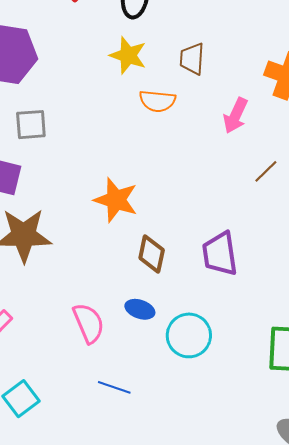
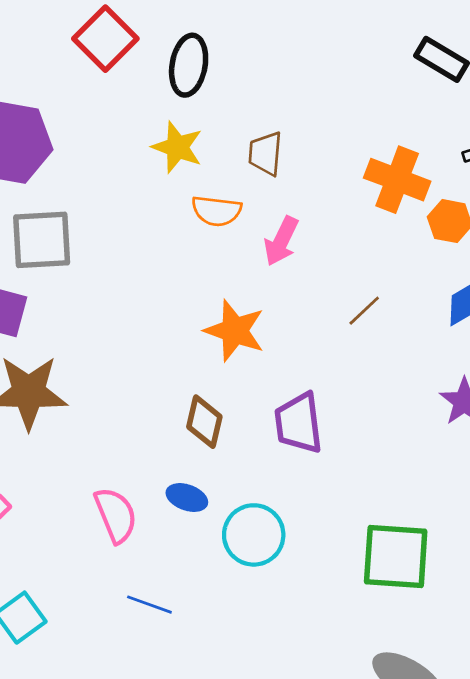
pink arrow: (235, 116) -> (281, 241), moved
gray square: (31, 125) -> (42, 240), size x1.4
orange star: (116, 200) -> (235, 331), moved

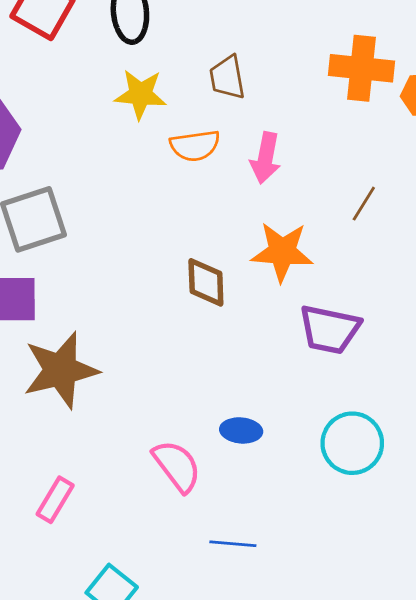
orange star: (235, 331) -> (282, 252), moved
brown diamond: (204, 422) -> (206, 282), moved
purple trapezoid: (299, 423) -> (330, 329), turned -56
cyan circle: (254, 535) -> (352, 443), moved

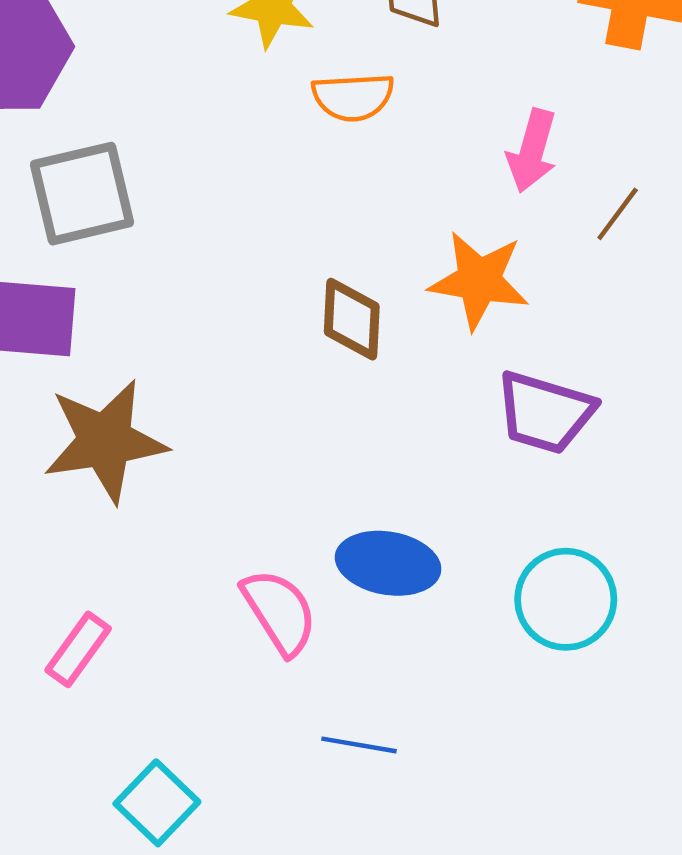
pink arrow: (265, 158) -> (532, 151), moved
blue ellipse: (241, 430) -> (388, 563), size x1.5

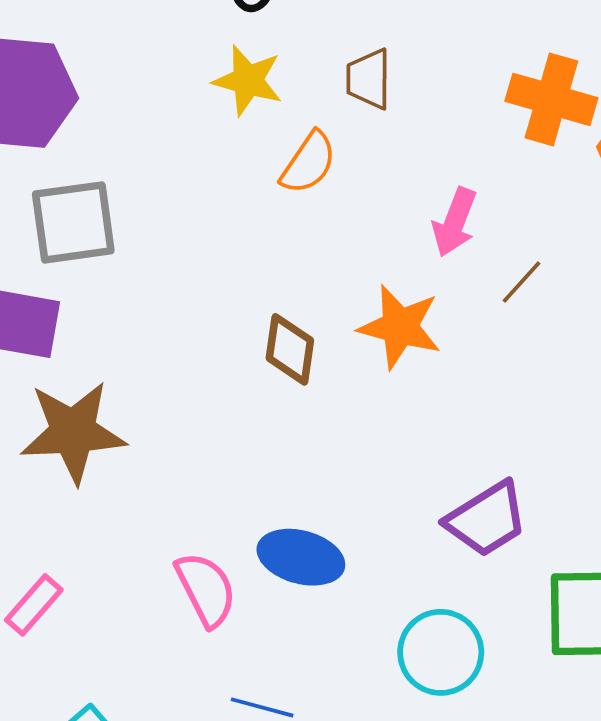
orange semicircle: (353, 97) -> (309, 163), turned -58
purple trapezoid: (545, 412) -> (487, 519), moved, turned -54
cyan circle: (566, 599) -> (441, 652), moved

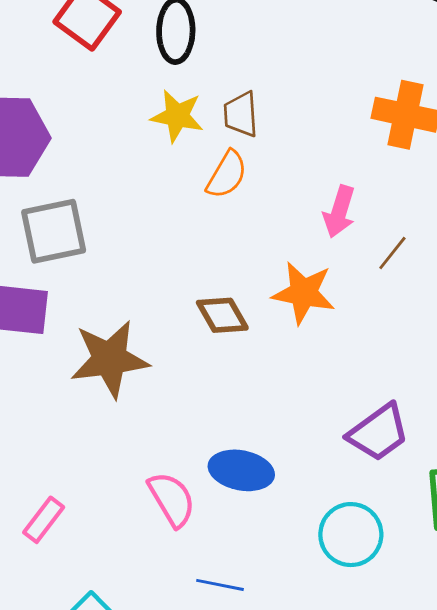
brown trapezoid: (369, 79) -> (241, 114), moved
brown diamond: (290, 349) -> (222, 315), turned -34
brown star: (73, 432) -> (110, 359), moved

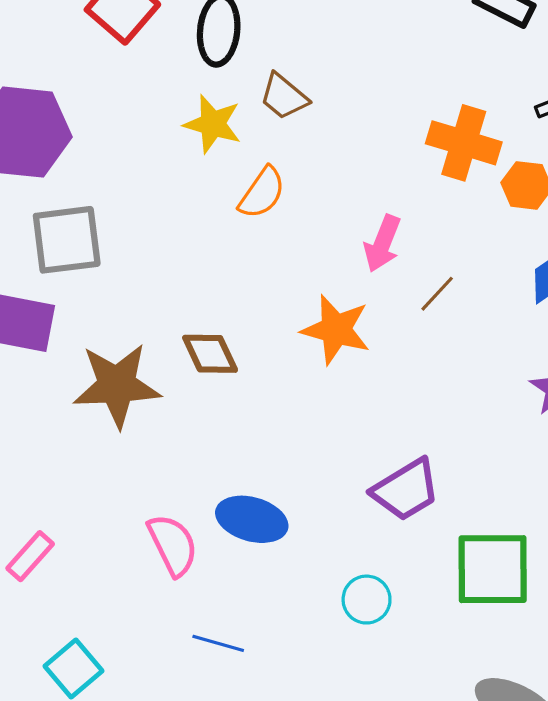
brown trapezoid: (241, 114) -> (284, 97), moved, turned -51
brown diamond: (222, 315) -> (210, 354), moved
cyan circle: (351, 535) -> (367, 600), size x0.7

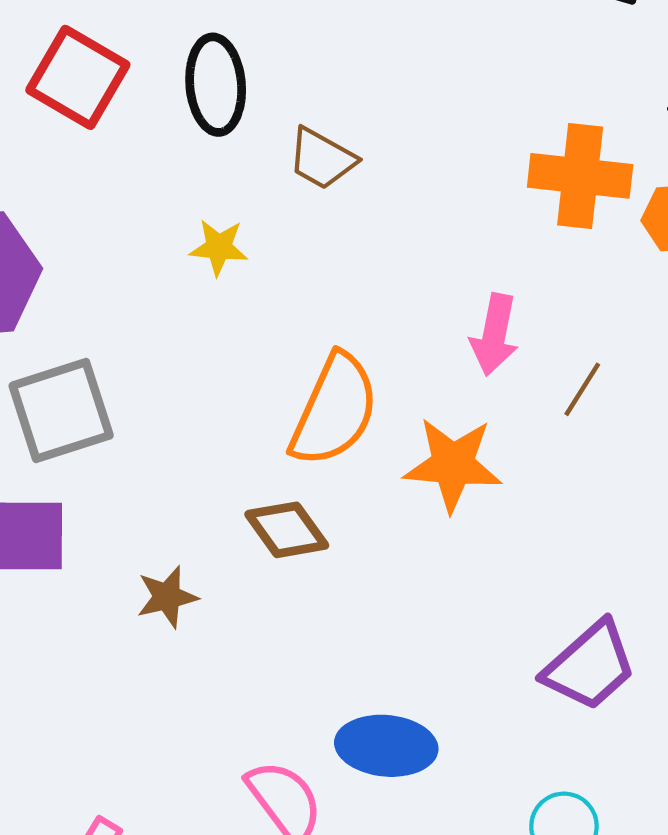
yellow star: (213, 124) -> (219, 247), moved, size x0.7
orange semicircle: (262, 193) -> (334, 410), moved, size x1.5
brown star: (117, 385) -> (167, 597), size x0.5

